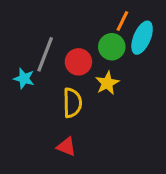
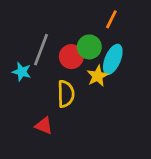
cyan ellipse: (142, 38) -> (113, 59), moved
green circle: (112, 47) -> (89, 47), moved
red triangle: (66, 147) -> (44, 126), moved

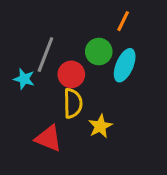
red circle: (71, 57) -> (71, 74), moved
yellow star: (98, 76) -> (100, 126), moved
red triangle: (44, 126) -> (48, 138), size x1.4

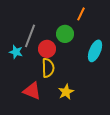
cyan ellipse: (125, 65) -> (95, 51), moved
yellow star: (100, 126) -> (66, 92), moved

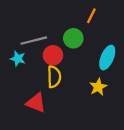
gray line: (30, 36) -> (34, 41), turned 55
yellow star: (66, 92) -> (98, 87), moved

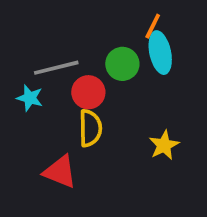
cyan ellipse: (107, 58) -> (160, 53), moved, turned -35

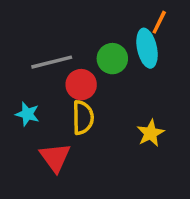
orange line: (153, 26) -> (159, 22), moved
cyan star: (30, 98) -> (27, 114), moved
red triangle: (60, 172) -> (55, 157), turned 32

